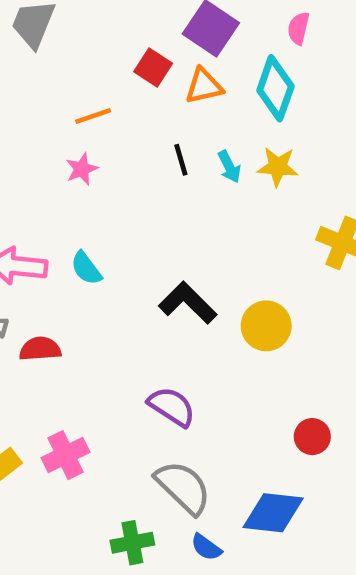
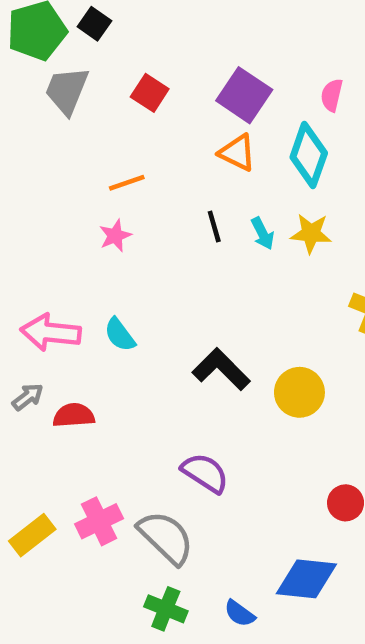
red square: (153, 68) -> (150, 93), moved
orange triangle: (204, 86) -> (237, 153), turned 39
gray semicircle: (183, 487) -> (166, 537), moved
green cross: (132, 543) -> (166, 609), turned 33

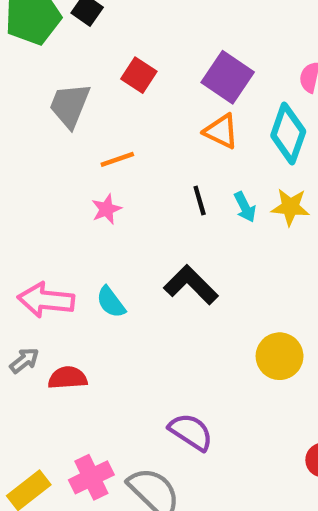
gray trapezoid: (67, 91) -> (70, 105), moved
black L-shape: (221, 369) -> (191, 285), moved

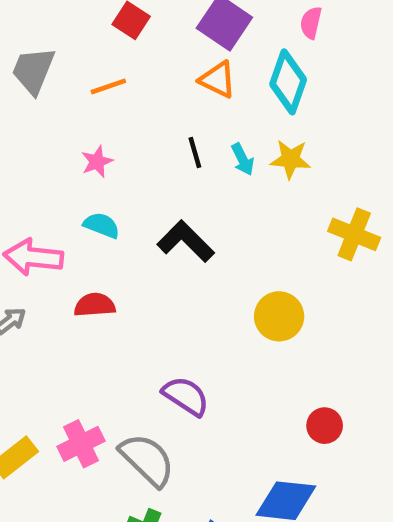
gray trapezoid: (70, 105) -> (33, 71), moved
orange line: (117, 159) -> (108, 86), moved
cyan semicircle: (111, 302) -> (102, 225), moved, turned 148
red semicircle: (68, 378) -> (95, 305), moved

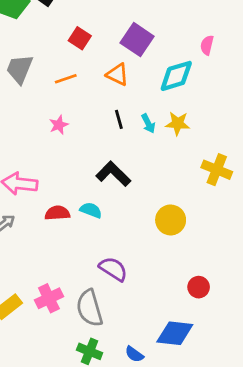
pink semicircle: (311, 23) -> (207, 45), moved
orange triangle: (218, 80) -> (117, 75), moved
cyan diamond: (288, 82) -> (176, 76), turned 54
cyan semicircle: (102, 225) -> (91, 210), moved
gray semicircle: (147, 460) -> (90, 308), turned -150

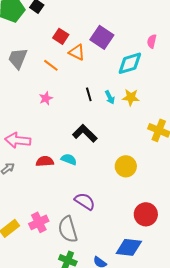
orange triangle: (117, 75) -> (77, 52), moved
orange line: (66, 79) -> (51, 65), turned 56
red circle: (199, 287) -> (146, 214), size x1.5

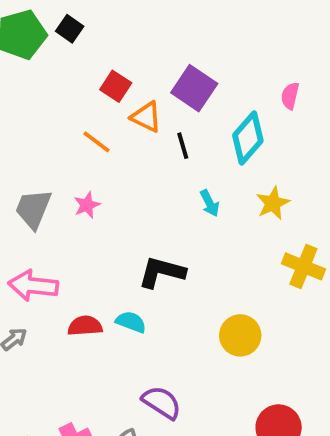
gray trapezoid: (18, 58) -> (33, 209), moved
cyan diamond: (130, 63) -> (248, 138), turned -32
black line: (89, 94) -> (183, 146), moved
yellow star: (131, 97) -> (273, 203), moved, turned -30
black L-shape: (85, 133) -> (162, 272), turned -30

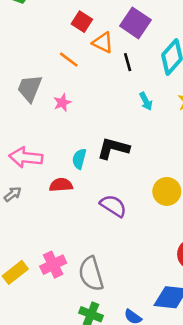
gray trapezoid: (33, 209) -> (30, 88), moved
cyan semicircle: (131, 322) -> (79, 159), moved, turned -96
purple semicircle: (162, 402) -> (113, 206), moved

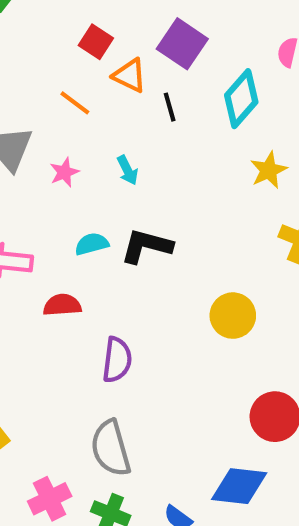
cyan arrow: (146, 101) -> (128, 170), moved
cyan semicircle: (79, 159) -> (92, 244), moved, turned 60
purple semicircle: (113, 206) -> (117, 360), moved, turned 64
pink cross: (53, 265) -> (50, 499), moved

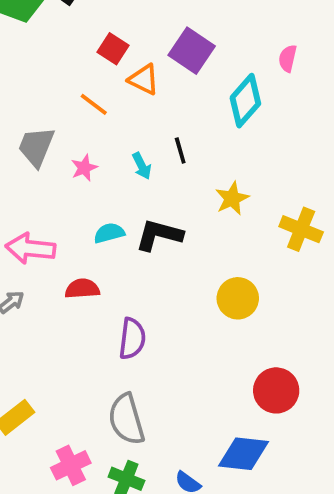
black line: (170, 107) -> (180, 151), moved
yellow star: (269, 170) -> (232, 198), moved

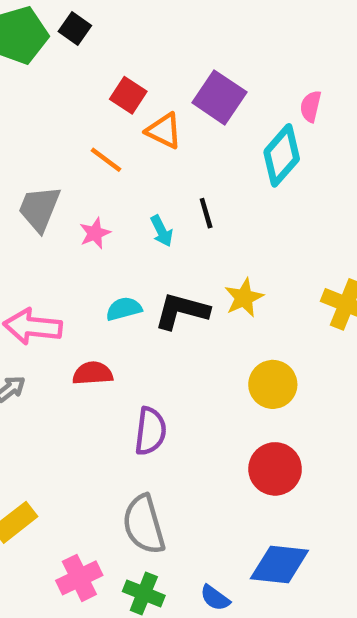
pink semicircle: (288, 58) -> (311, 106), moved
yellow star: (232, 198) -> (244, 298), moved
red circle: (276, 390) -> (275, 469), moved

